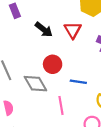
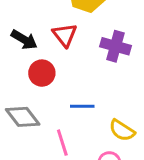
red circle: (53, 64) -> (42, 73), moved

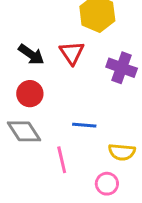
red circle: (42, 73) -> (30, 94), moved
yellow semicircle: (122, 130) -> (122, 152), turned -32

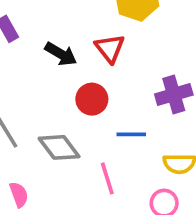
purple cross: (122, 68) -> (174, 94), moved, turned -32
red circle: (30, 94) -> (92, 99), moved

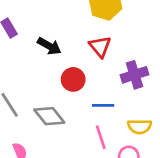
red triangle: (110, 48) -> (100, 47), moved
pink line: (107, 178) -> (101, 137), moved

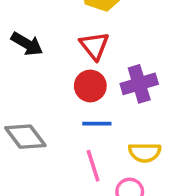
red circle: (73, 79) -> (90, 86), moved

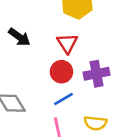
blue line: (97, 124) -> (63, 99), turned -36

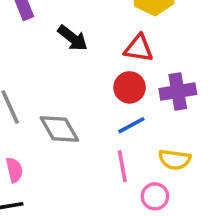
red triangle: (67, 43) -> (139, 48), turned -50

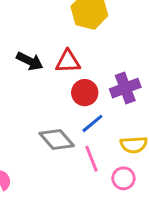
red triangle: (139, 48) -> (68, 62), moved
gray diamond: (59, 129) -> (57, 139), moved

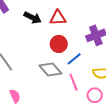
red circle: (85, 93) -> (59, 44), moved

